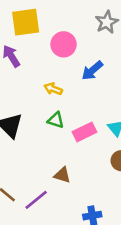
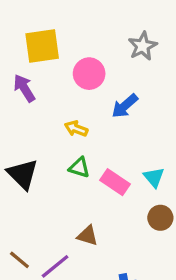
pink rectangle: (84, 132) -> (115, 182), turned 60

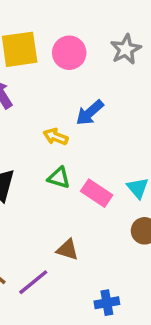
pink circle: (89, 74) -> (69, 53), moved
blue arrow: (125, 106) -> (90, 113), moved

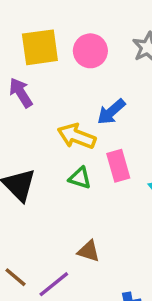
yellow arrow: (56, 137) -> (76, 136), size x1.5
pink rectangle: (97, 193) -> (118, 166), moved, turned 40

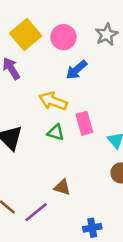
yellow square: (40, 47) -> (26, 35), turned -32
blue arrow: (111, 112) -> (77, 70), moved

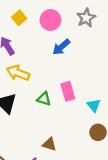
yellow square: (26, 35) -> (19, 18), size x0.6
yellow arrow: (53, 101) -> (18, 73), moved

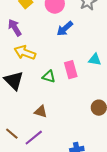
cyan triangle: (94, 105) -> (95, 60), moved, turned -40
brown triangle: (49, 144) -> (41, 112), moved

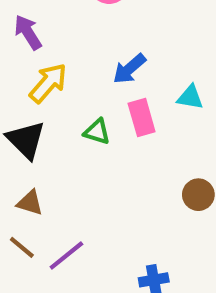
blue arrow: (65, 29) -> (129, 69), moved
yellow arrow: (25, 53) -> (48, 83), turned 110
brown triangle: (41, 112) -> (30, 203), moved

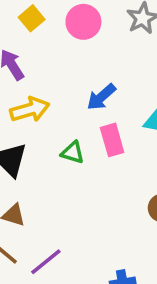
yellow arrow: (48, 83) -> (30, 110), turned 33

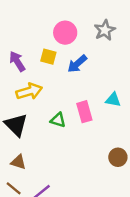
yellow square: (32, 18) -> (48, 57), moved, turned -35
blue arrow: (101, 97) -> (77, 64), moved

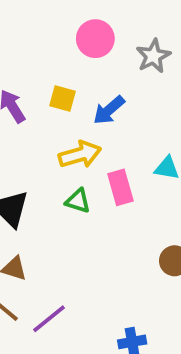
pink circle: (65, 33) -> (95, 39), moved
yellow arrow: (29, 91) -> (80, 155), moved

